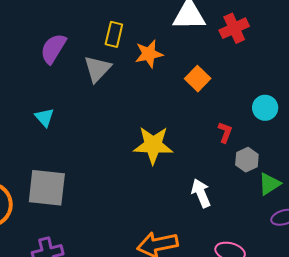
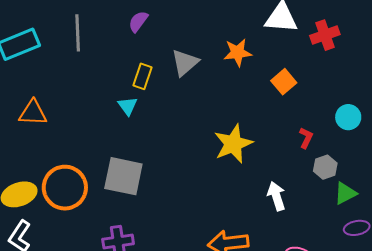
yellow rectangle: (114, 34) -> (142, 76), moved
purple semicircle: (53, 49) -> (138, 21), moved, size x0.7
yellow star: (153, 145) -> (233, 144), turned -30

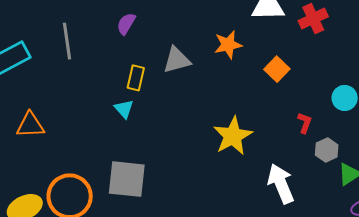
gray triangle: (185, 63) -> (177, 60), turned 32
white arrow: (276, 196) -> (281, 184), size x1.4

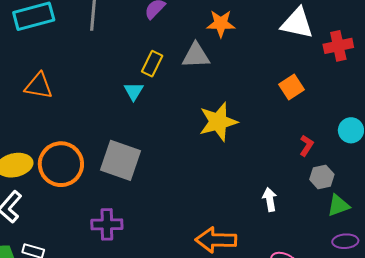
orange star: (228, 45) -> (221, 24), moved
yellow star: (233, 136) -> (218, 122), moved
white arrow: (281, 184) -> (270, 199), size x0.6

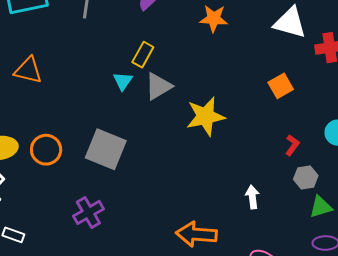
gray triangle: (196, 56) -> (158, 86), moved, turned -32
orange circle: (61, 164) -> (46, 150), size x0.7
purple cross: (107, 224) -> (88, 212), turned -32

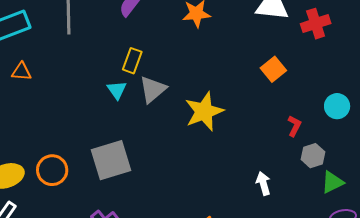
orange triangle: (28, 70) -> (21, 72), moved, size x0.7
gray square: (106, 149) -> (111, 160), turned -30

